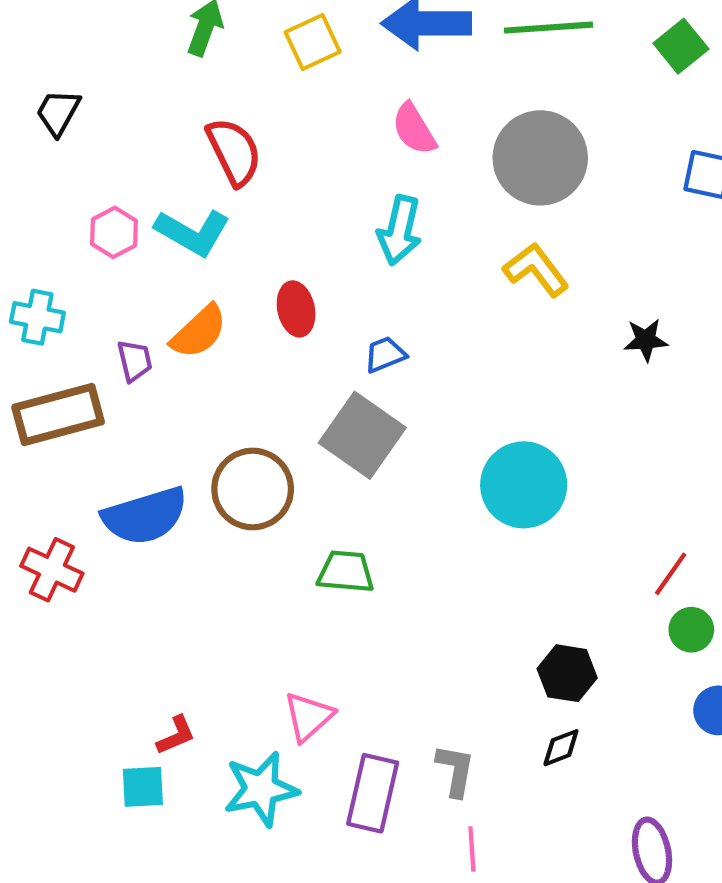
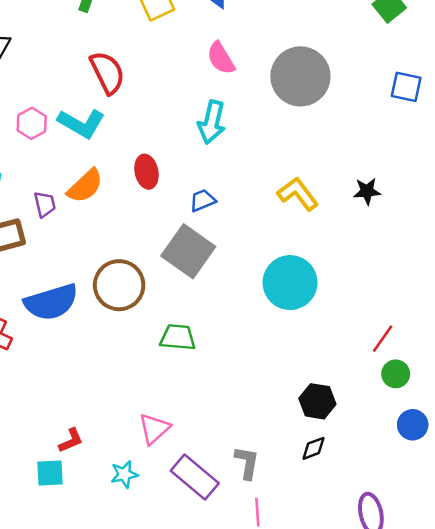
yellow L-shape: (536, 270) -> (298, 194), moved
cyan star: (261, 789) -> (124, 474), size x0.6
purple rectangle: (373, 793) -> (195, 477), turned -63

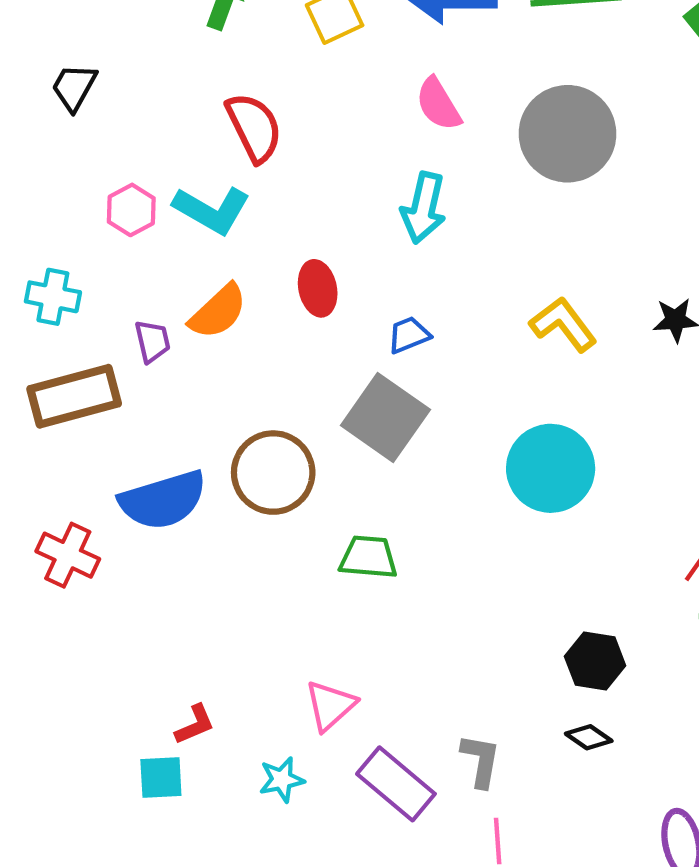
black diamond: (313, 448) -> (589, 737), turned 56

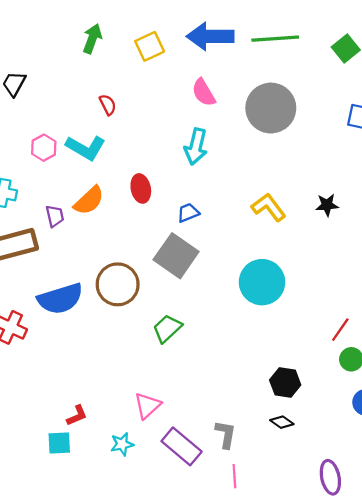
red semicircle: (254, 127) -> (108, 105), size x0.6
green trapezoid: (368, 557) -> (167, 328), turned -48

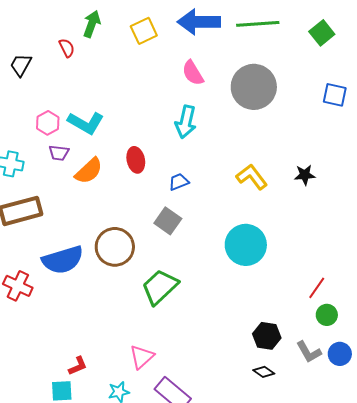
red semicircle: (108, 105) -> (67, 48), moved
purple trapezoid: (55, 216) -> (59, 153), moved, turned 110
gray square: (176, 256) -> (168, 221), size x0.7
green trapezoid: (167, 328) -> (160, 287), size x1.4
gray L-shape: (226, 434) -> (309, 352), moved, turned 140

